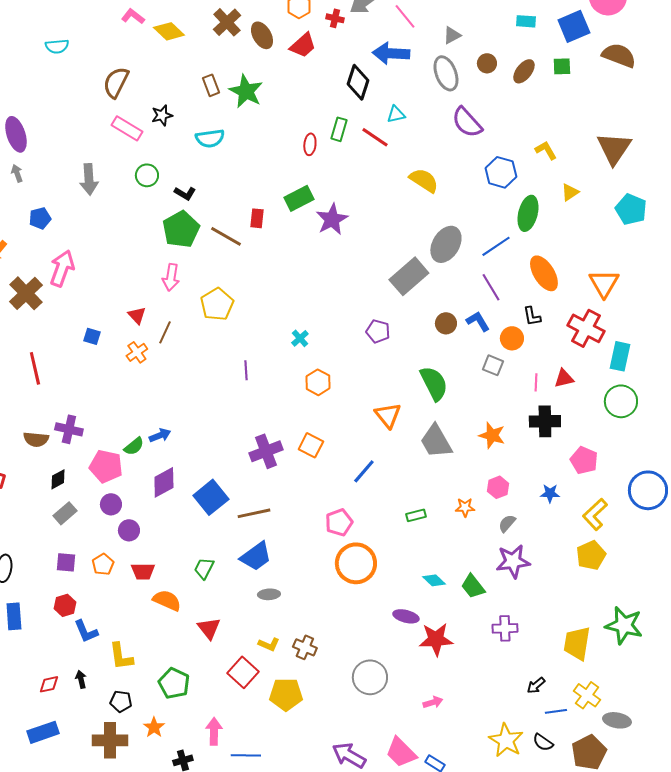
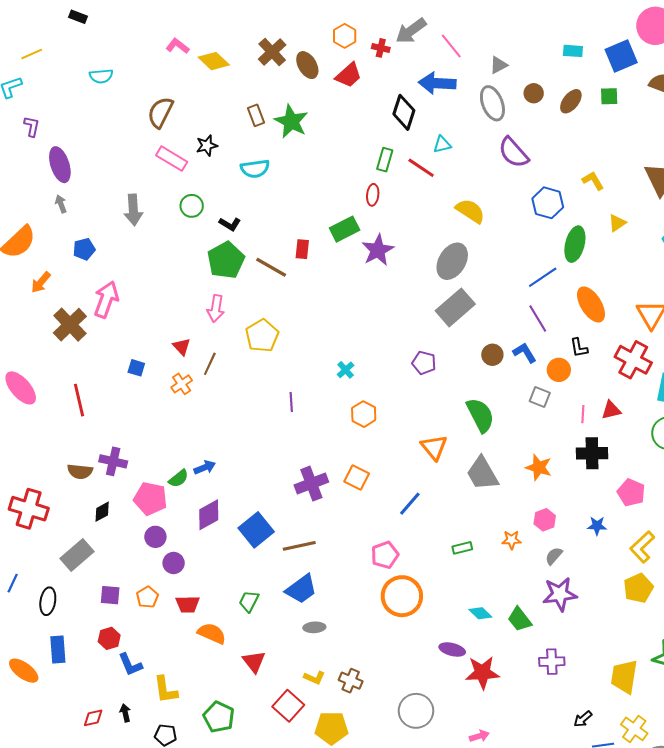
red ellipse: (310, 144) -> (373, 195), moved
gray ellipse: (446, 244) -> (452, 261), moved
gray rectangle: (65, 513) -> (77, 555), moved, size x1.4

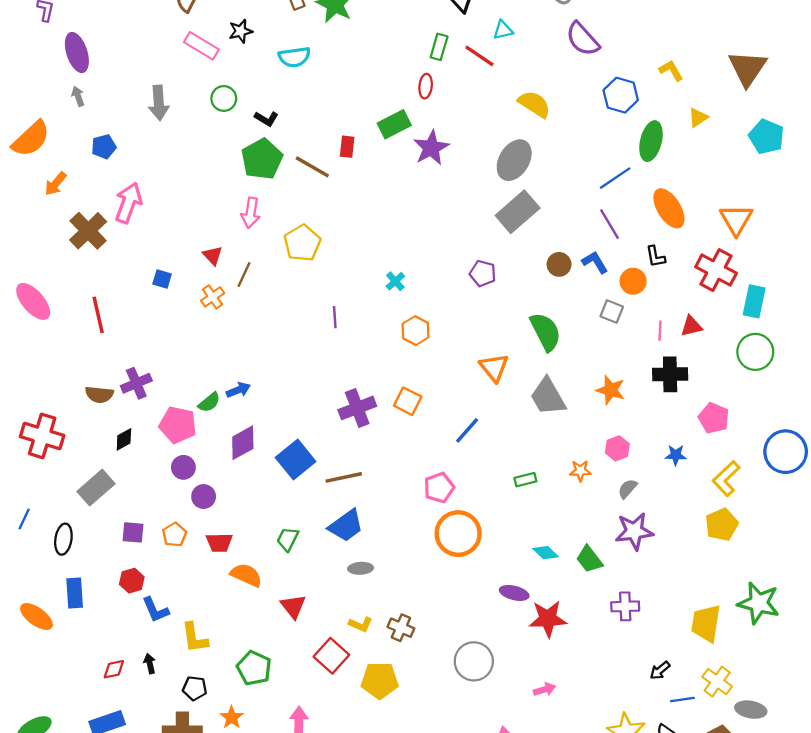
purple cross: (113, 461) -> (136, 383), turned -36

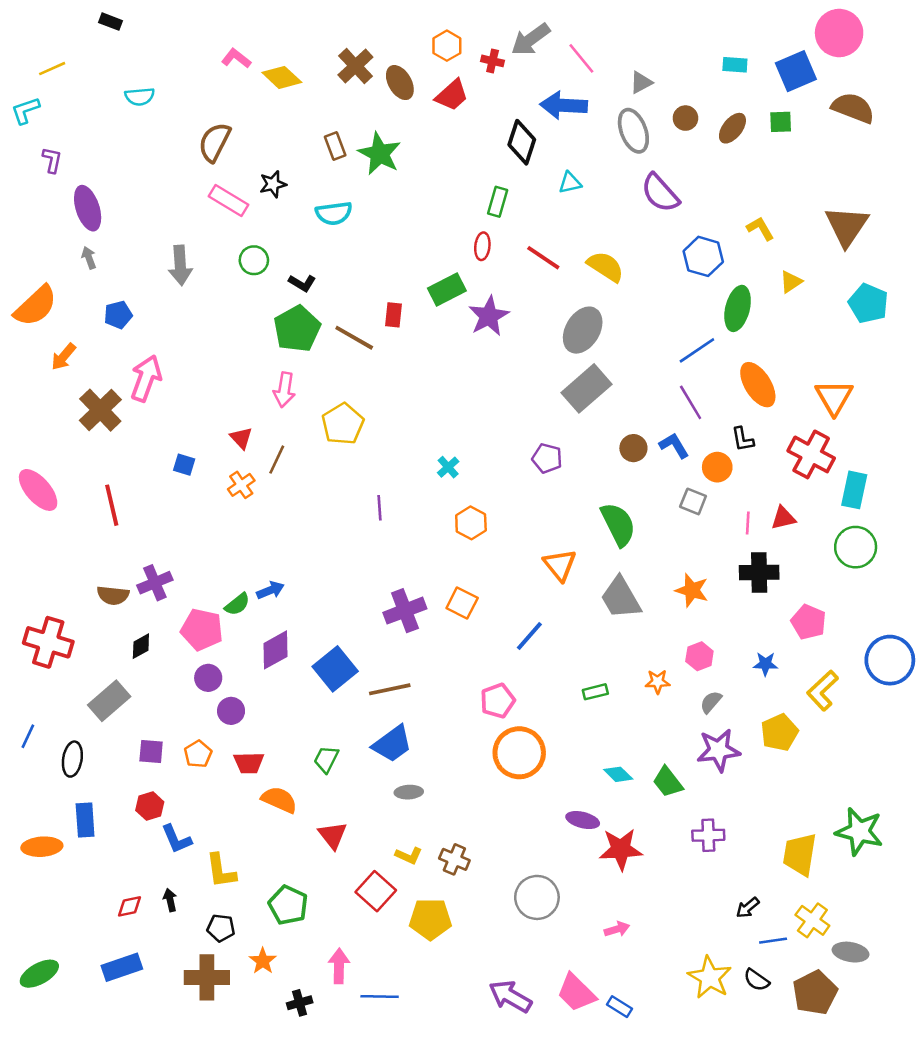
red line: (479, 56) -> (543, 258), moved
yellow pentagon: (722, 525) -> (779, 732), moved
orange ellipse: (37, 617) -> (42, 847), turned -40

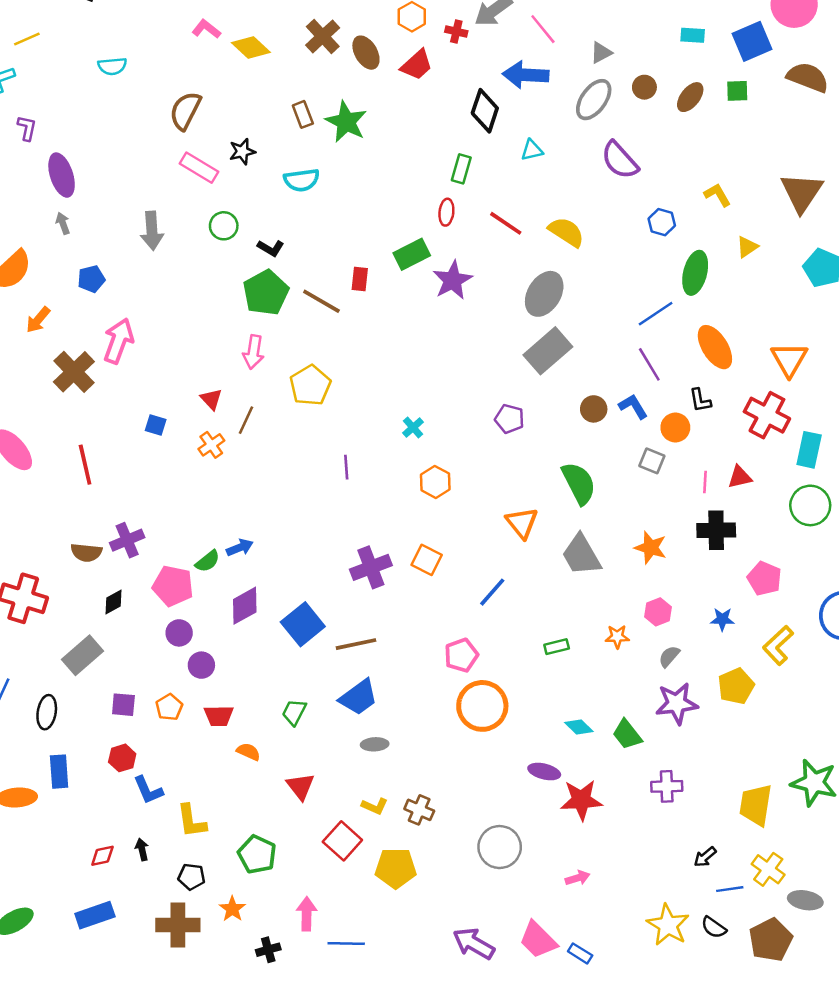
gray ellipse: (633, 131) -> (594, 100), turned 57
blue hexagon: (703, 256) -> (662, 222), size x0.7
orange semicircle: (279, 800) -> (248, 752), size x0.7

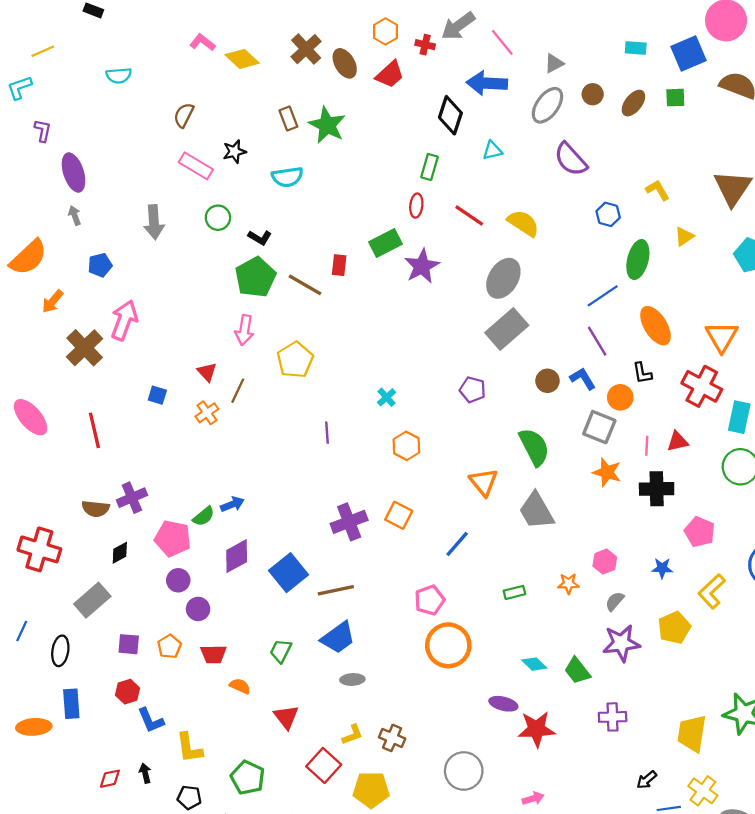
brown semicircle: (185, 111) -> (184, 115), size x0.7
gray square: (652, 461) -> (599, 427), size x1.4
orange star: (651, 548) -> (607, 472), moved
yellow L-shape: (375, 806) -> (352, 735), turned -45

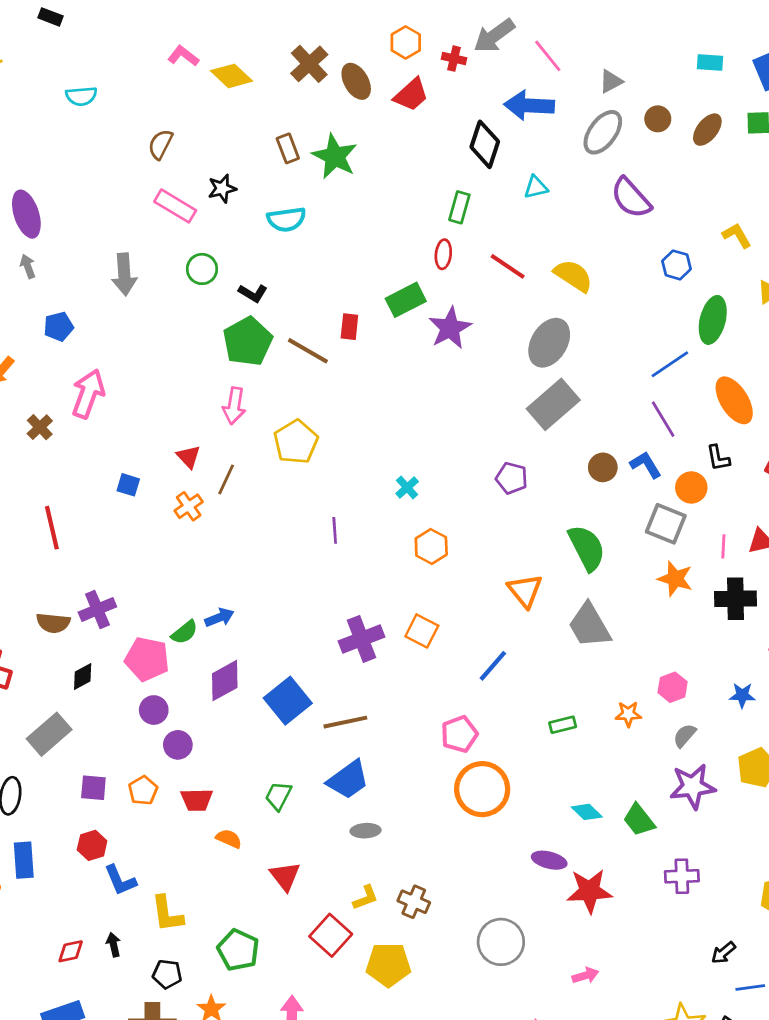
brown cross: (85, 348) -> (40, 427), size x0.6

